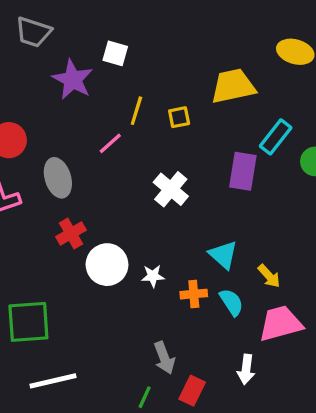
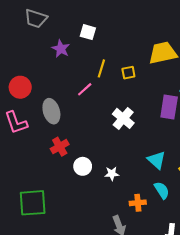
purple star: (73, 80) -> (61, 49), size x0.7
white circle: (107, 265) -> (83, 166), size x0.7
orange cross: (194, 294) -> (138, 203), moved

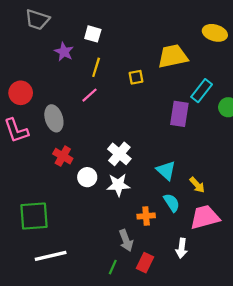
yellow line: (101, 68) -> (96, 67), moved
white cross: (123, 118) -> (119, 154), moved
red cross: (60, 147) -> (63, 156), turned -30
white star: (112, 174) -> (118, 185), size x1.5

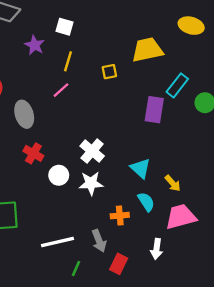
white line: (51, 256) -> (58, 242), moved
green line: (113, 267) -> (76, 268), moved

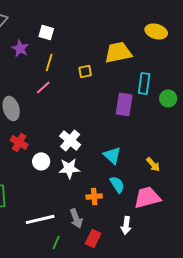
cyan rectangle: (177, 85) -> (144, 83), turned -30
yellow arrow: (173, 183) -> (153, 164), moved

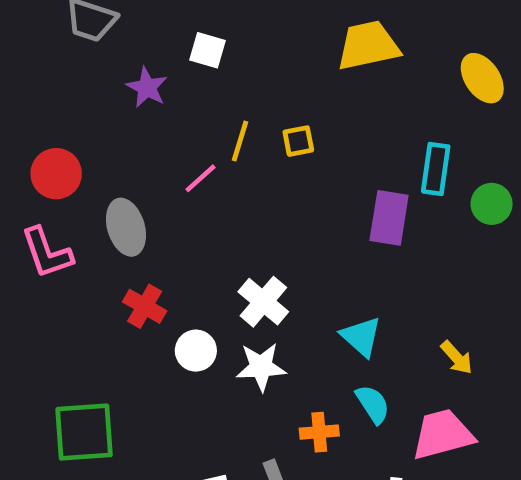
yellow ellipse: (156, 31) -> (482, 78), moved, turned 40
yellow trapezoid: (118, 52) -> (368, 46), moved
yellow line: (49, 62) -> (240, 141), moved

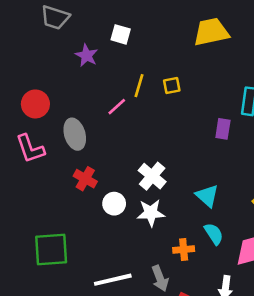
purple rectangle: (389, 218) -> (223, 129), size x0.7

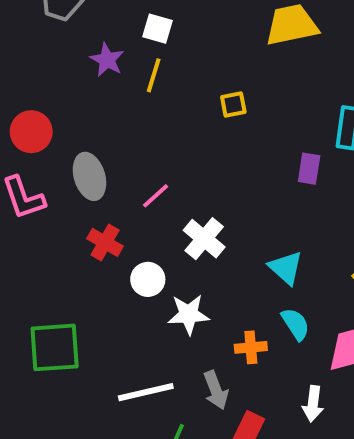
yellow line: (139, 86) -> (154, 75), moved
pink line: (117, 107) -> (156, 196), moved
white star: (151, 213) -> (189, 314), moved

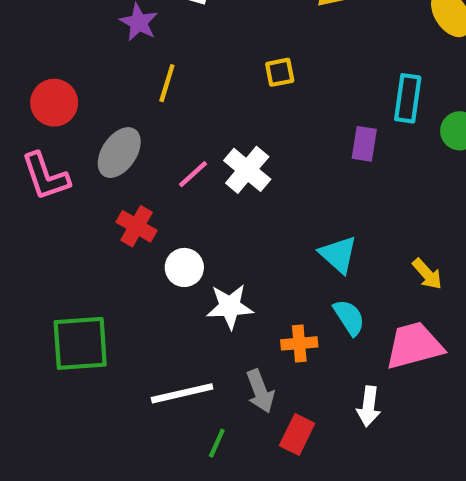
yellow line: (154, 75) -> (167, 83), moved
gray ellipse: (89, 176) -> (119, 153), turned 51
white cross: (204, 239) -> (247, 170), moved

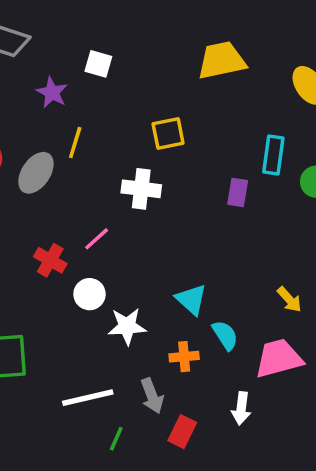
yellow square: (280, 72) -> (168, 134), size x1.4
gray ellipse: (119, 153) -> (36, 173), moved
white cross: (247, 170) -> (141, 189), moved, turned -33
pink line: (193, 174) -> (97, 239), moved
cyan triangle: (338, 254) -> (191, 299), moved

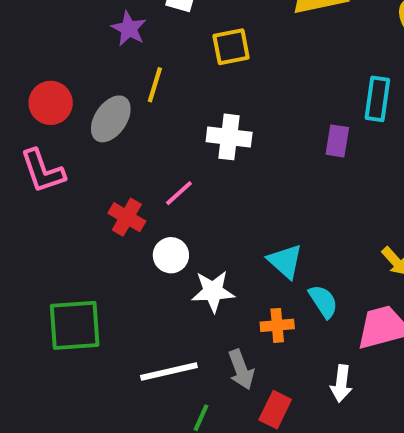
yellow square: (168, 134) -> (231, 47), moved

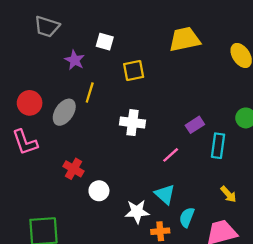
cyan rectangle: (377, 99) -> (218, 146), moved
purple rectangle: (337, 141) -> (195, 125), turned 48
pink line: (179, 193) -> (171, 155), moved
white star: (213, 291) -> (137, 212), moved
cyan semicircle: (323, 301) -> (187, 217), turned -126

